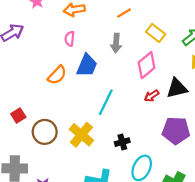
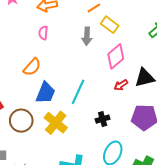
yellow rectangle: (156, 33) -> (110, 25), moved
blue trapezoid: (87, 66) -> (45, 93), moved
black cross: (122, 142) -> (103, 119), moved

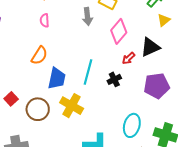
black cross: (103, 119) -> (114, 79), moved

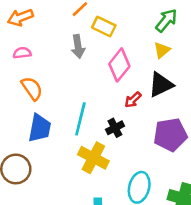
pink semicircle: (45, 20) -> (22, 53), turned 88
yellow triangle: (164, 20) -> (162, 50), moved
orange semicircle: (39, 56) -> (32, 88), moved, turned -66
yellow cross: (72, 106) -> (93, 158), moved

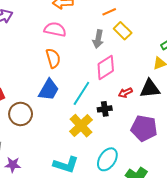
pink semicircle: (22, 53) -> (55, 29), size x1.5
pink diamond: (119, 65) -> (106, 67), moved

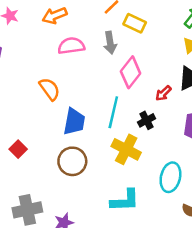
pink semicircle: (55, 29) -> (71, 46), moved
orange semicircle: (53, 58) -> (50, 89), moved
brown circle: (21, 114) -> (72, 161), moved

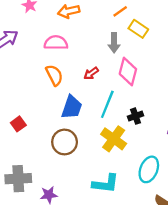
pink semicircle: (71, 46) -> (56, 43), moved
pink diamond: (131, 72) -> (128, 72), turned -32
red arrow: (163, 93) -> (91, 73), moved

